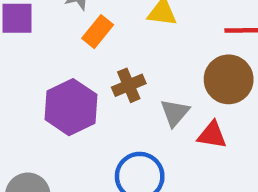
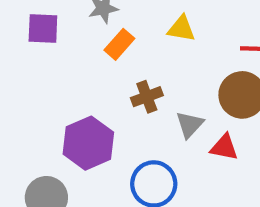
purple hexagon: (71, 107) -> (88, 143), moved

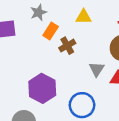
brown cross: (147, 97) -> (67, 46), moved

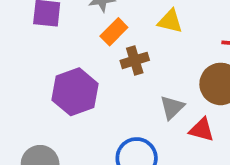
purple hexagon: (42, 88) -> (75, 92), moved

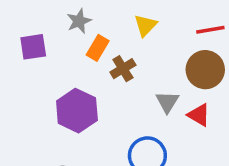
yellow triangle: (170, 21) -> (146, 25), turned -45
red triangle: (202, 130) -> (199, 115), turned 30

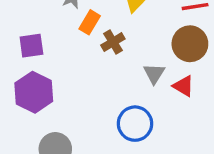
purple square: (33, 47) -> (31, 46), moved
purple hexagon: (77, 111) -> (34, 92), moved

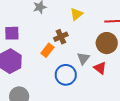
orange rectangle: (90, 22) -> (47, 50), moved
blue circle: (135, 124) -> (66, 75), moved

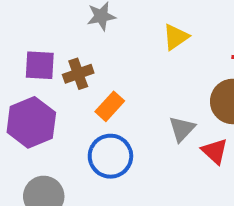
brown cross: (61, 37) -> (78, 74), moved
blue circle: (66, 75) -> (110, 156), moved

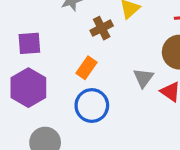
brown cross: (78, 74) -> (102, 28), moved

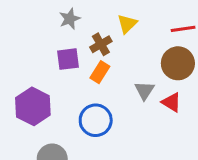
purple square: (29, 43) -> (68, 59), moved
orange rectangle: (86, 68) -> (100, 72), moved

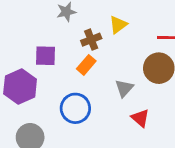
purple square: (68, 59) -> (46, 56), moved
red triangle: (171, 102) -> (140, 118), moved

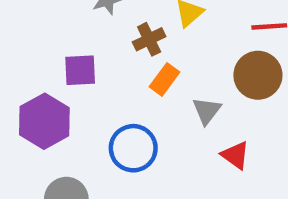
orange rectangle: (86, 65) -> (165, 79), moved

